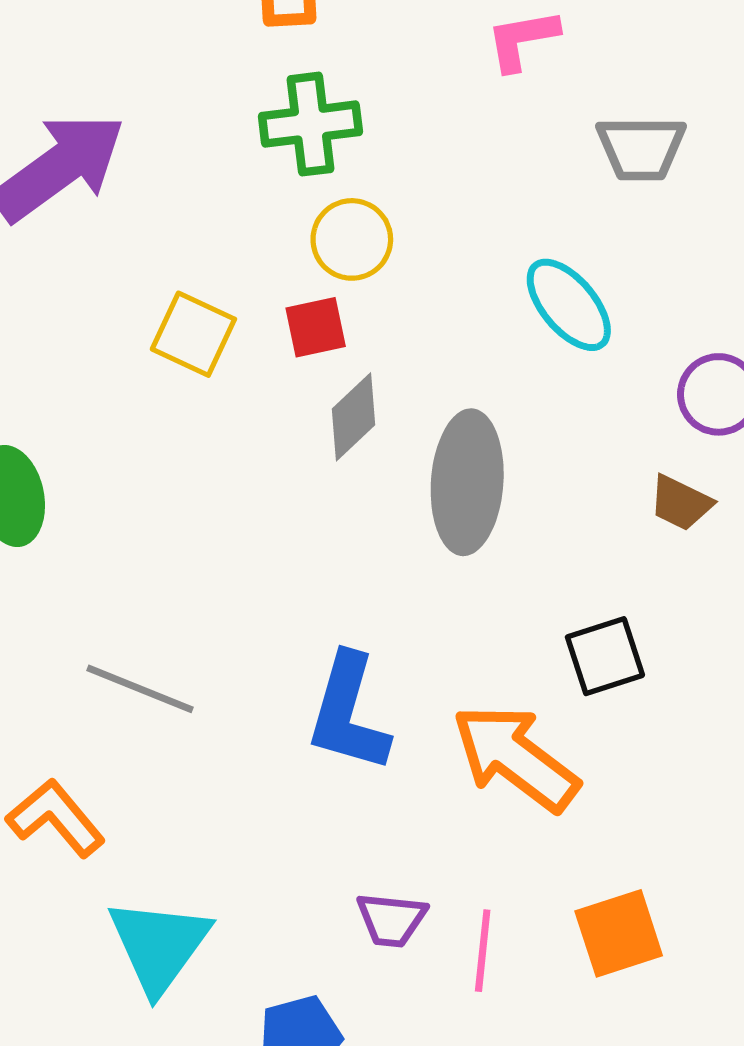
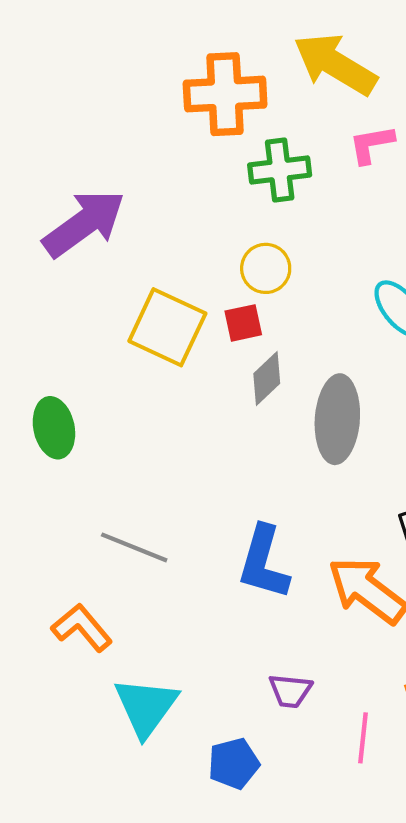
green cross: (310, 124) -> (280, 170), moved
yellow square: (193, 334) -> (167, 327), size x1.5
pink line: (483, 951) -> (363, 738), moved

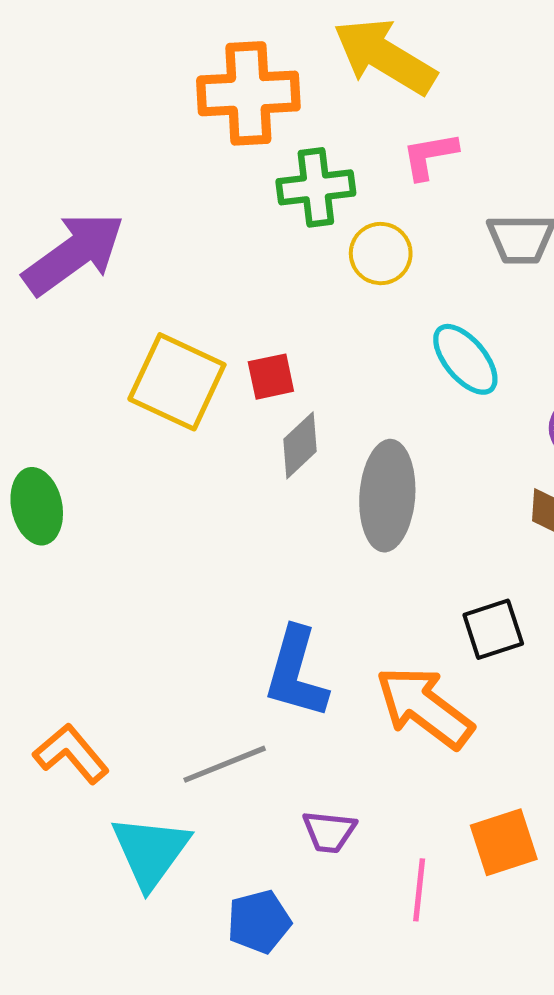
yellow circle: (266, 268) -> (381, 254), moved
gray line: (134, 547) -> (225, 764), moved, turned -44

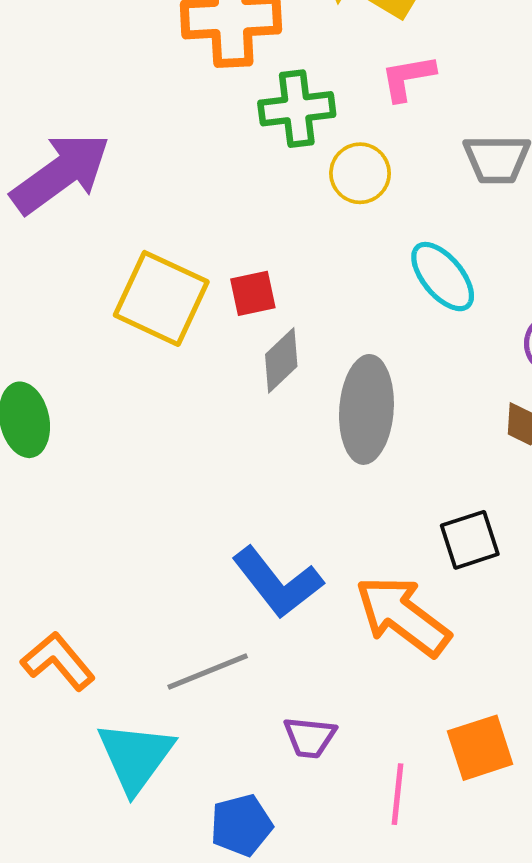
blue L-shape: (296, 673) -> (277, 582), turned -54

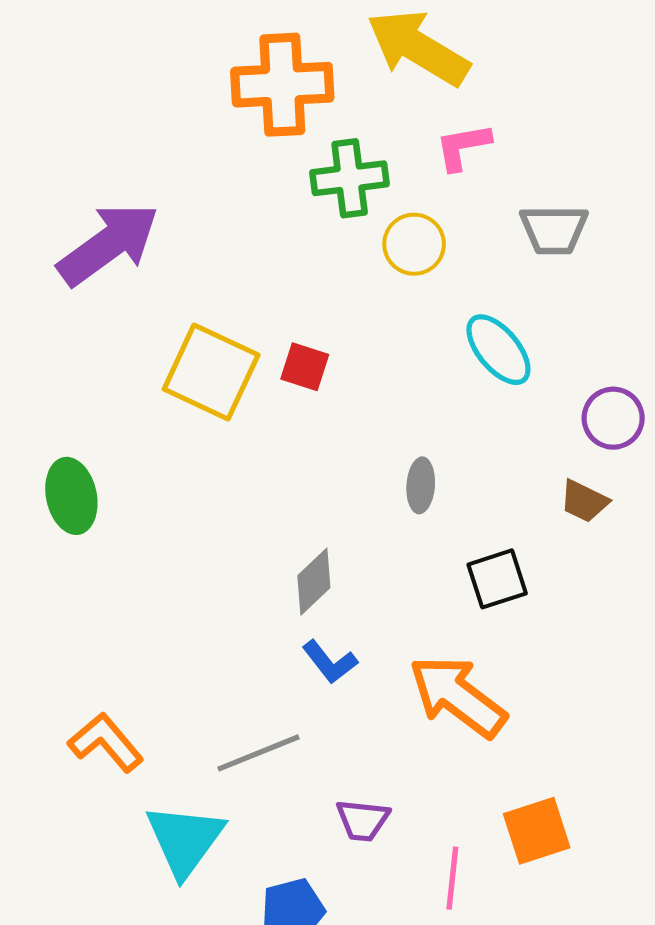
red square: (253, 293) -> (305, 367), turned 30
gray diamond: (281, 360) -> (314, 582), moved
gray ellipse: (366, 409) -> (421, 485), size x0.5
black square: (470, 540) -> (497, 579), moved
blue L-shape: (277, 582) -> (330, 662), size x0.6

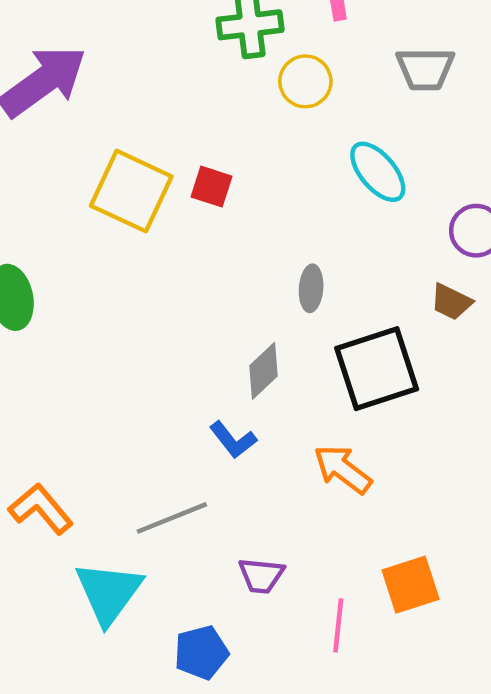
black square: (497, 579) -> (377, 369), size x1.6
gray diamond: (314, 582) -> (264, 371), moved
orange arrow: (458, 696) -> (343, 469), size x0.7

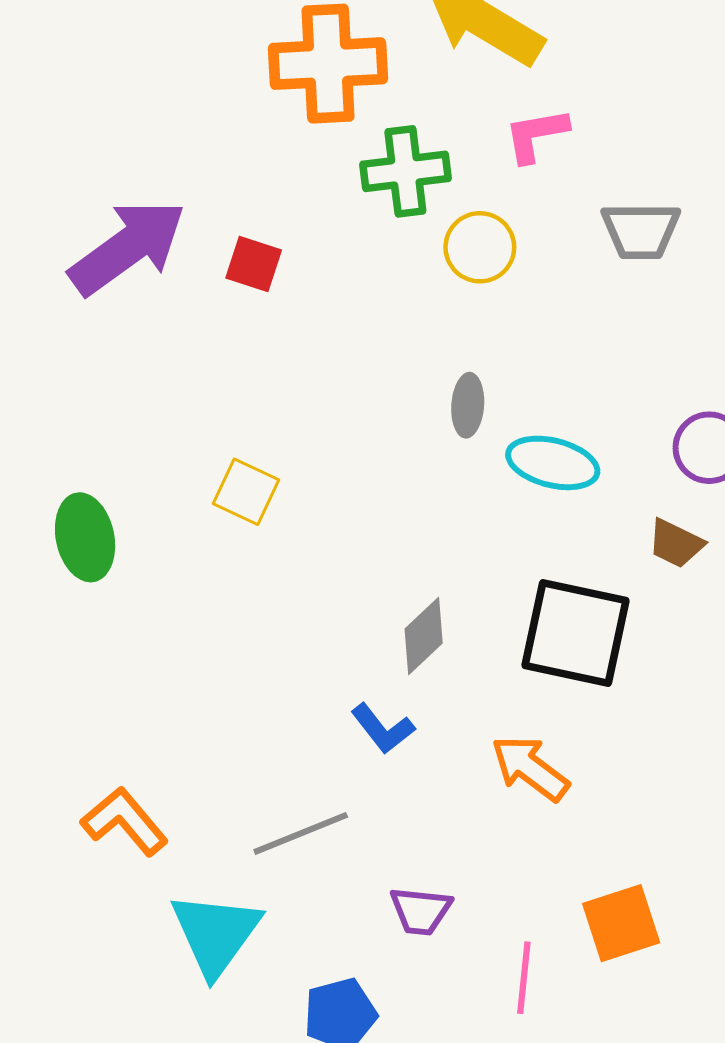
cyan ellipse: (378, 172) -> (553, 463), moved, turned -36
red square: (212, 187) -> (254, 264), moved
yellow square: (131, 191) -> (246, 492), moved, size x0.6
gray ellipse: (311, 288) -> (468, 405), moved
black square: (377, 369) -> (576, 633), turned 30

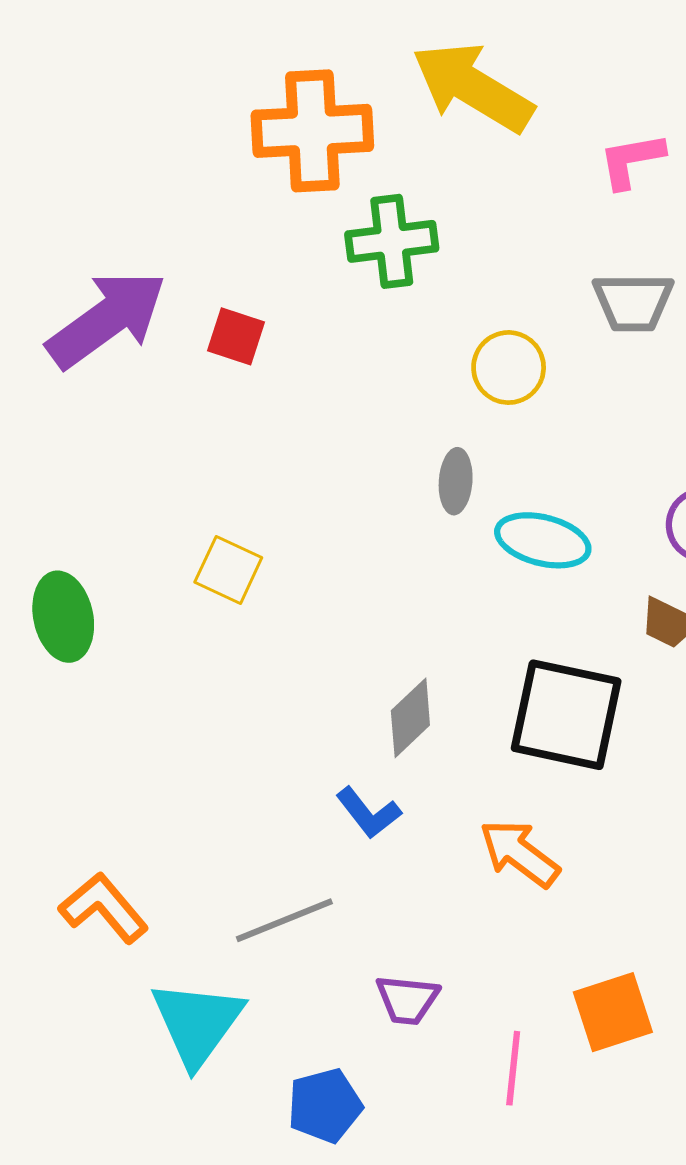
pink L-shape: (536, 135) -> (632, 160), moved
yellow circle: (480, 247) -> (509, 368), moved

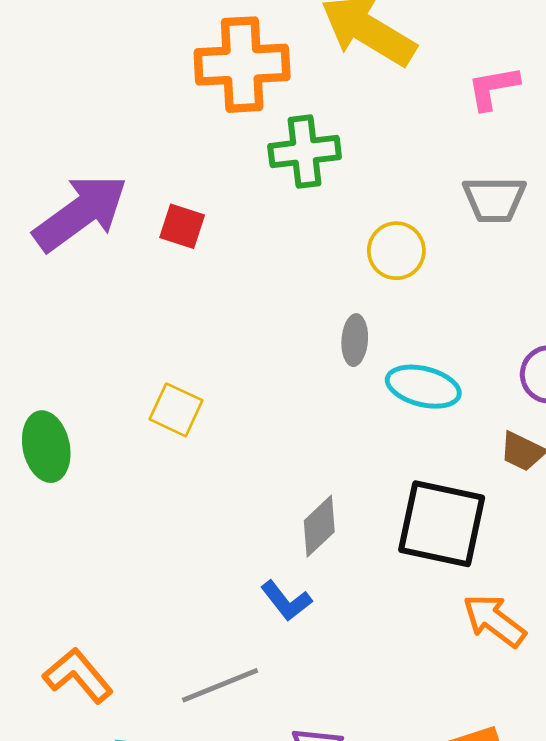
orange arrow: (519, 853) -> (494, 620), moved

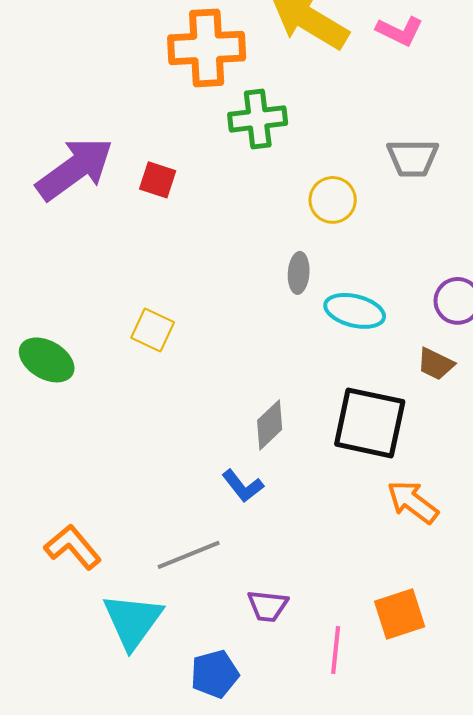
pink L-shape: (493, 88) -> (400, 31), moved, turned -144
green ellipse: (46, 447) -> (47, 360), turned -48

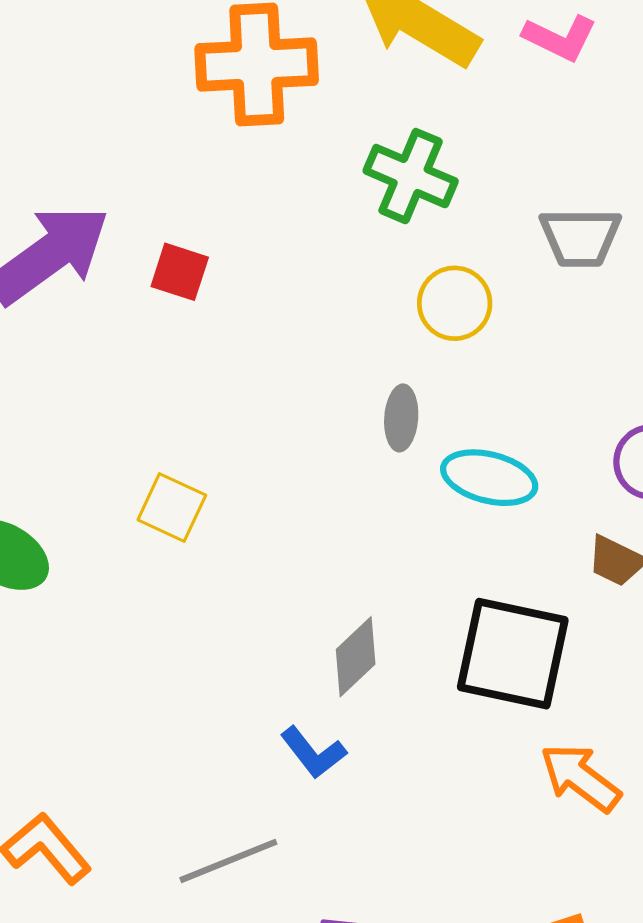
green cross: (258, 119) -> (411, 176), moved, turned 30

